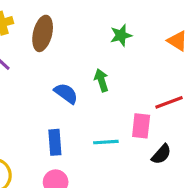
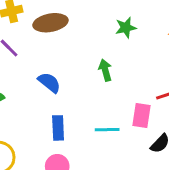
brown ellipse: (43, 33) -> (50, 23), turned 64
blue semicircle: (66, 93) -> (49, 82), moved

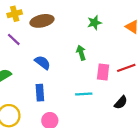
pink rectangle: (142, 115) -> (103, 72), moved
blue rectangle: (58, 128) -> (40, 93), moved

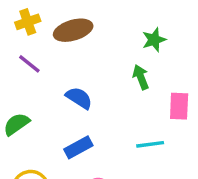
green star: (94, 23) -> (154, 40), moved
blue rectangle: (40, 93) -> (78, 147), turned 70

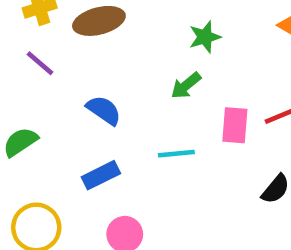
green arrow: (141, 77) -> (186, 86), turned -110
cyan line: (150, 144) -> (176, 154), moved

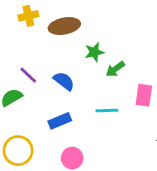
green star: (205, 37) -> (94, 52), moved
purple line: (40, 63) -> (28, 75), moved

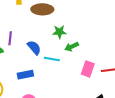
purple line: (28, 75) -> (10, 38), turned 40
cyan line: (107, 111) -> (52, 59), moved

